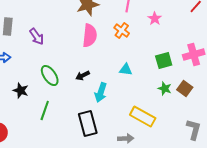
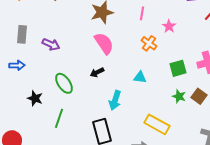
orange cross: (122, 30) -> (149, 43), moved
purple arrow: (37, 36) -> (51, 44), turned -30
pink semicircle: (90, 36) -> (104, 43), turned -40
black arrow: (83, 76) -> (97, 72), moved

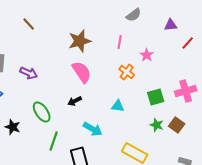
cyan arrow: (115, 100) -> (93, 129), turned -78
green line: (59, 118) -> (54, 141), moved

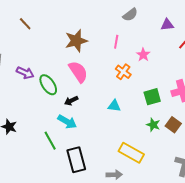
green ellipse: (42, 112) -> (48, 85), moved
cyan arrow: (93, 129) -> (67, 122), moved
green line: (54, 141) -> (50, 141), turned -48

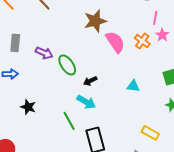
pink line: (116, 42) -> (155, 18), moved
pink semicircle: (78, 72) -> (115, 42), moved
orange cross: (123, 72) -> (142, 41), moved
yellow rectangle: (131, 153) -> (150, 133), size x0.7

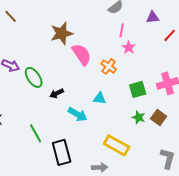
orange cross: (142, 41) -> (109, 66), moved
cyan arrow: (86, 102) -> (78, 114), moved
yellow rectangle: (150, 133) -> (117, 145), size x1.4

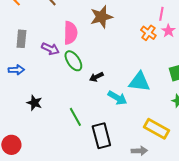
pink semicircle: (82, 54) -> (70, 33), moved, turned 35
orange cross: (109, 66) -> (148, 33), moved
cyan triangle: (100, 98) -> (139, 82), size x1.6

